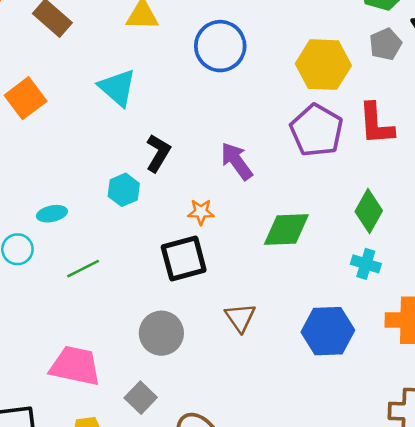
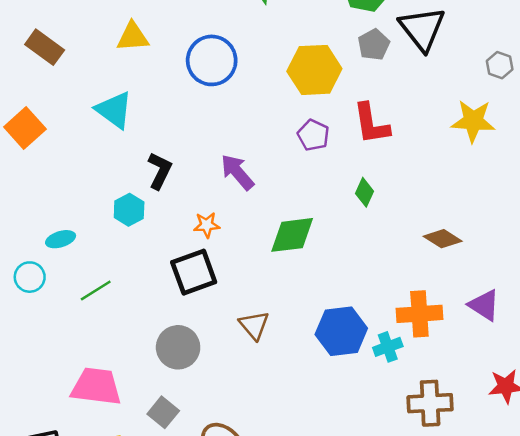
purple pentagon: (317, 130) -> (313, 135), size x0.6
green diamond: (369, 211) -> (365, 192), moved, size x0.7
cyan cross: (366, 264) -> (388, 347), moved, turned -32

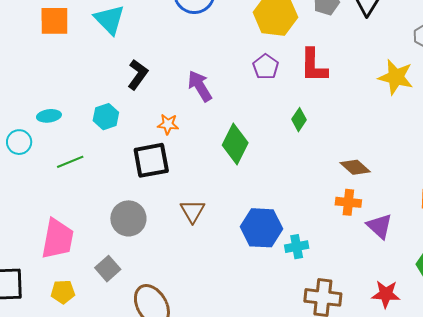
orange square: (25, 128) -> (54, 21), moved, turned 32
cyan hexagon: (129, 210) -> (106, 117), moved
green diamond: (292, 235) -> (235, 144), turned -66
orange cross: (419, 314) -> (348, 202), moved, size x0.7
pink trapezoid: (96, 387) -> (58, 239), turned 84

